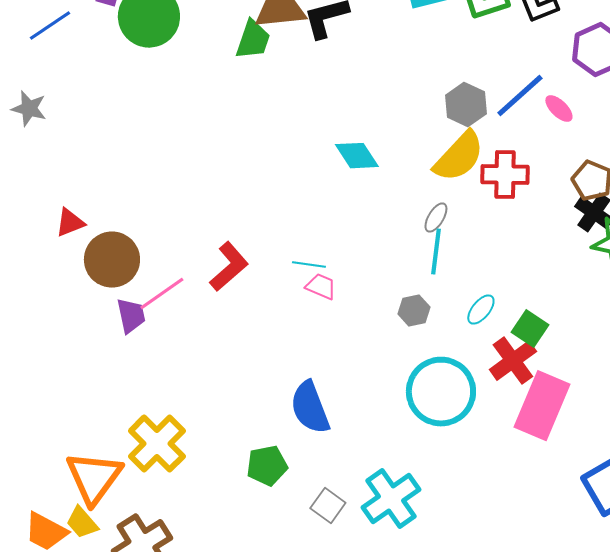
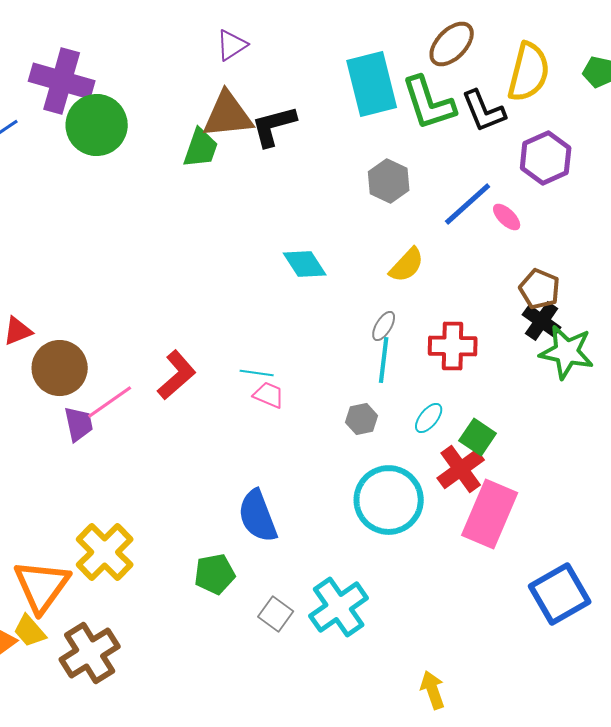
gray hexagon: (466, 105) -> (389, 181), moved
yellow semicircle: (459, 157) -> (407, 265), size x0.7
red cross: (505, 175) -> (453, 346), moved

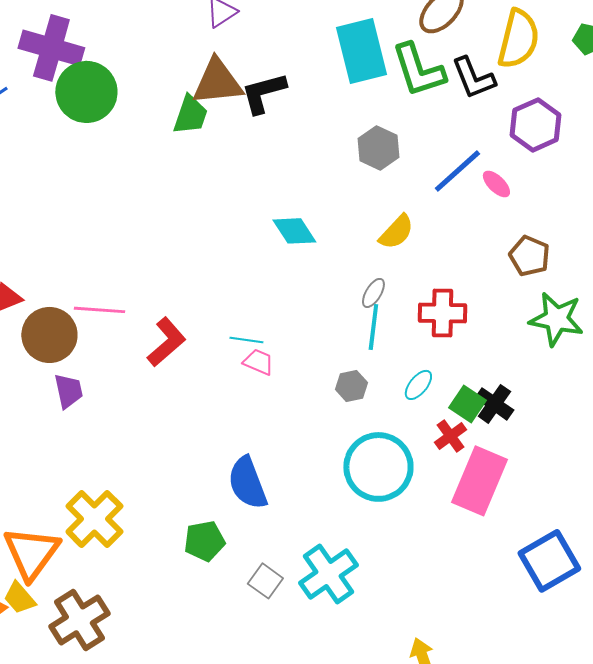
black cross: (542, 321) -> (494, 404), moved
pink line: (110, 402) -> (99, 310), moved, turned 39
red cross: (461, 469) -> (450, 436), size x0.7

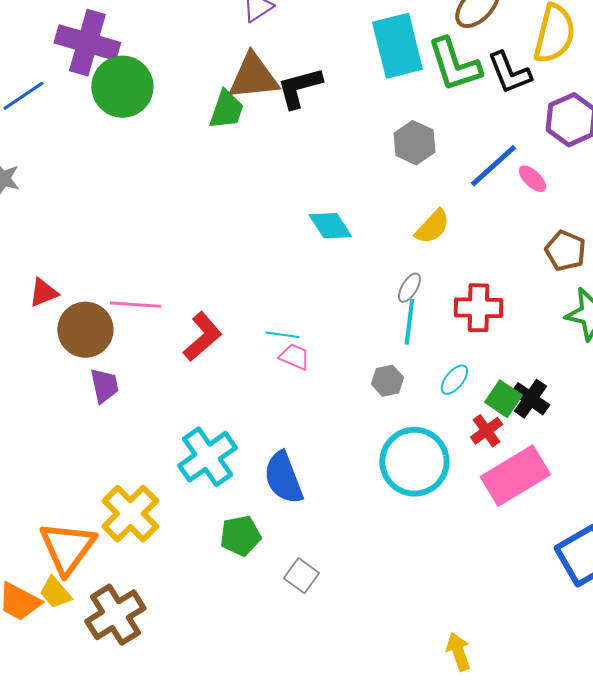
pink rectangle: (479, 481) -> (515, 476), turned 36
cyan cross: (328, 574) -> (207, 457), moved

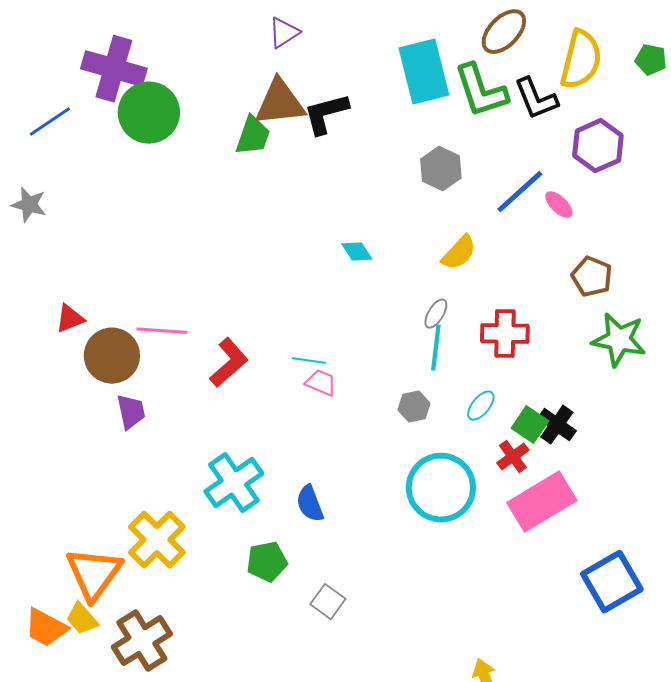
cyan diamond: (330, 226) -> (357, 252), size x0.7
blue semicircle: (283, 478) -> (310, 504), size x0.7

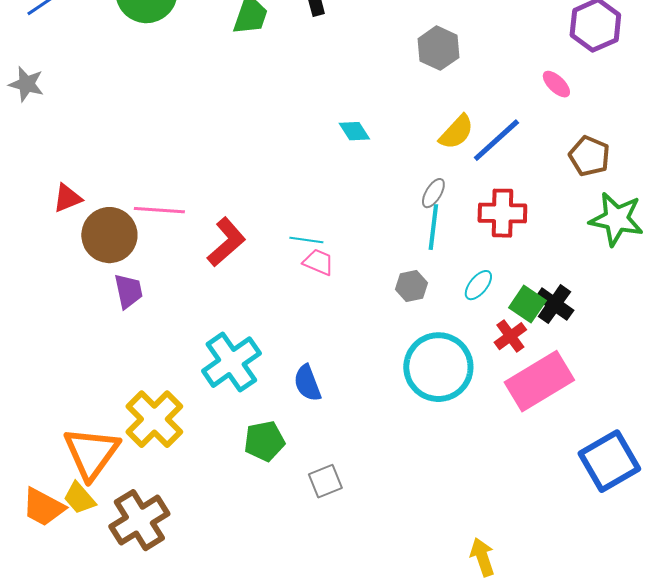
blue line: (520, 192) -> (496, 140), moved
gray square: (328, 602) -> (325, 481), turned 32

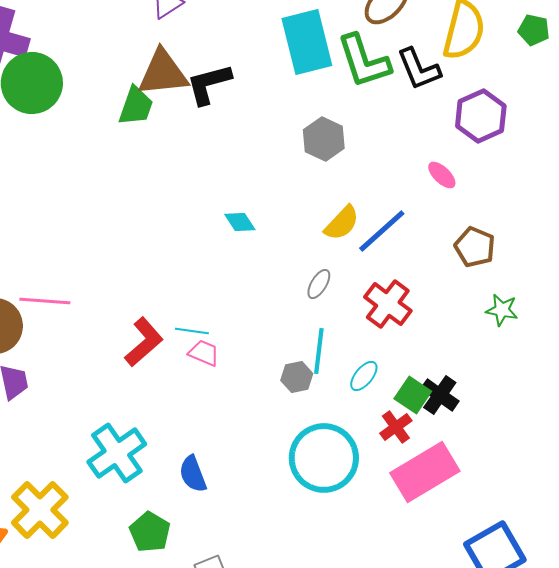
red cross: (502, 213) -> (388, 304), turned 36
green star: (616, 219) -> (502, 310), size x0.6
cyan line: (433, 227) -> (319, 351), moved
red L-shape: (226, 242) -> (144, 342), moved
green pentagon: (264, 441) -> (150, 532), turned -30

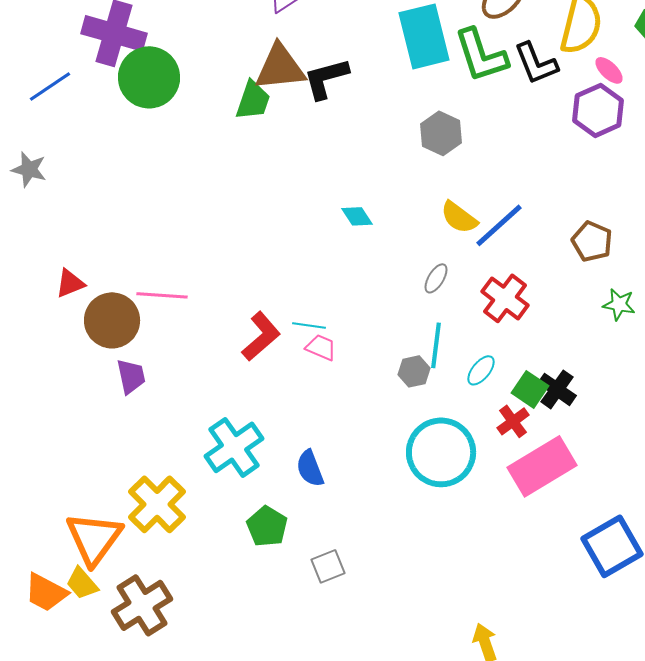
pink ellipse: (442, 175) -> (609, 70), moved
yellow semicircle: (342, 223) -> (459, 217), turned 84

